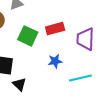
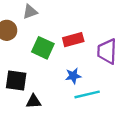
cyan line: (80, 78) -> (87, 94), moved
black triangle: (19, 84) -> (34, 101), turned -48

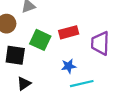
black square: (16, 81) -> (15, 55), moved
black triangle: (34, 101) -> (24, 84), moved, turned -32

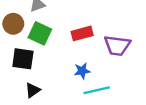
green square: (40, 40) -> (40, 33), moved
purple trapezoid: (100, 43) -> (117, 46), turned -85

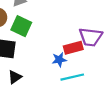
red rectangle: (82, 33) -> (73, 48), moved

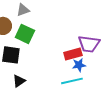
blue star: (59, 60) -> (79, 65), moved

